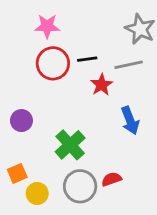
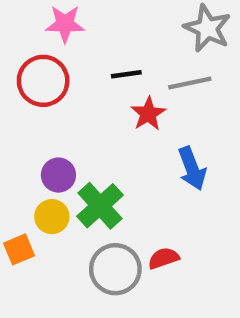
red circle: (53, 63) -> (43, 81), moved
purple circle: (21, 121) -> (58, 175), moved
yellow circle: (37, 193) -> (52, 217), moved

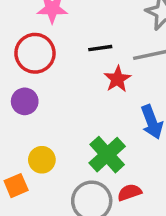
purple circle: (58, 175) -> (25, 101), moved
green cross: (100, 206) -> (107, 155), moved

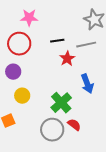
yellow circle: (42, 160) -> (22, 96), moved
red semicircle: (129, 192) -> (74, 125), turned 56

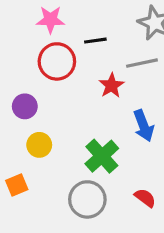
black line: (57, 41) -> (95, 41), moved
red circle: (19, 44) -> (57, 61), moved
red semicircle: (74, 125) -> (145, 198), moved

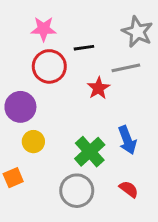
purple circle: (25, 106) -> (20, 107), size x1.4
blue arrow: (144, 126) -> (127, 140), moved

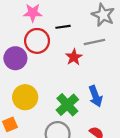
purple circle: (20, 107) -> (15, 58), moved
yellow circle: (33, 142) -> (25, 97), size x1.5

